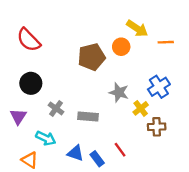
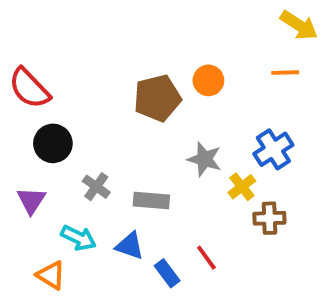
yellow arrow: (137, 28) -> (299, 25), moved
red semicircle: (29, 40) -> (29, 88), moved
blue triangle: (75, 153) -> (130, 246), moved

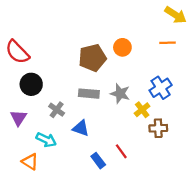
gray rectangle: (151, 200) -> (89, 94), moved
blue triangle: (130, 246) -> (81, 128), moved

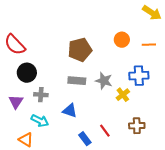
orange line: (168, 43) -> (149, 45), moved
orange circle: (122, 47) -> (122, 40), moved
blue cross: (161, 88) -> (139, 76), turned 30
gray cross: (57, 110) -> (41, 95), moved, turned -32
brown cross: (158, 128) -> (137, 126), moved

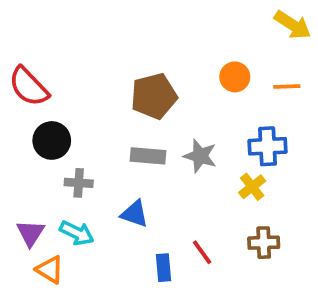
yellow cross: (123, 95) -> (252, 187), moved
purple triangle: (16, 102) -> (31, 233), moved
blue rectangle: (85, 139) -> (163, 268), turned 32

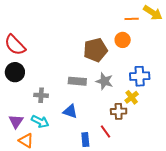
orange line: (287, 87) -> (132, 19), moved
brown pentagon: (154, 96) -> (95, 50), moved
black circle: (52, 140) -> (15, 72), moved
brown cross: (264, 243) -> (119, 111), moved

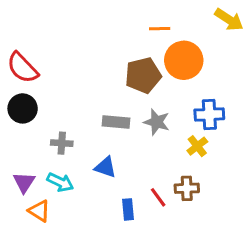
orange line: (132, 19) -> (160, 29), moved
orange circle: (123, 40) -> (184, 60), size x1.6
brown cross: (119, 111) -> (187, 188), moved

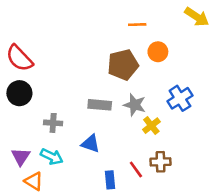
orange circle: (184, 60) -> (158, 52), size x0.6
blue cross: (209, 114) -> (180, 98), turned -30
yellow cross: (197, 146) -> (151, 126), moved

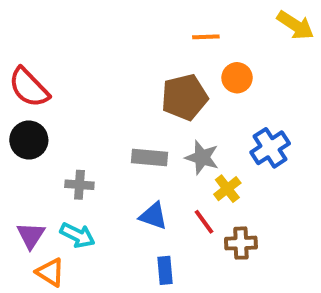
blue triangle: (91, 144) -> (153, 216), moved
red line: (136, 170) -> (204, 222), moved

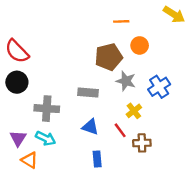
gray star: (202, 158) -> (126, 81), moved
gray cross: (79, 185) -> (47, 109), size x1.5

